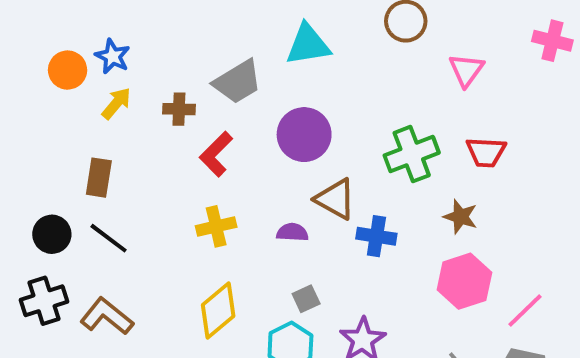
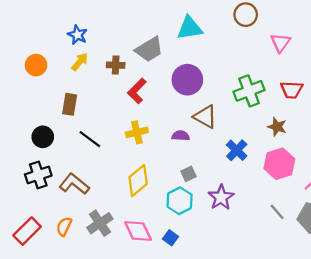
orange circle: (68, 70) -> (36, 65), moved
blue cross: (376, 236) -> (237, 150), moved, turned 35
black line: (109, 238) -> (90, 139), moved

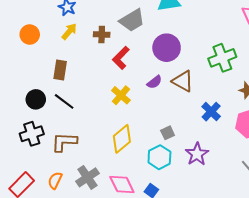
yellow cross: (137, 132) -> (121, 95), turned -36
purple semicircle: (181, 136) -> (154, 82), moved, turned 140
black line: (90, 139) -> (64, 101), moved
brown L-shape: (74, 184) -> (64, 142), turned -36

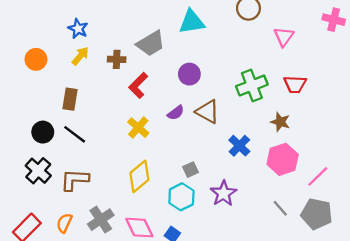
purple circle: (167, 48) -> (189, 74), size x0.7
black cross: (32, 134) -> (38, 171), turned -30

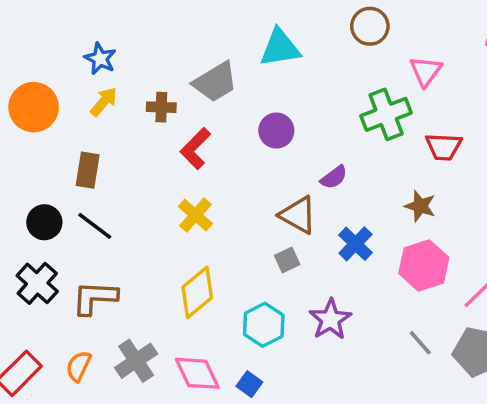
orange circle: (36, 59) -> (34, 107), size x1.4
green cross: (252, 85) -> (386, 114), moved
brown triangle: (208, 112) -> (298, 215), moved
purple semicircle: (176, 113) -> (334, 177), moved
gray square: (191, 170) -> (287, 260), moved

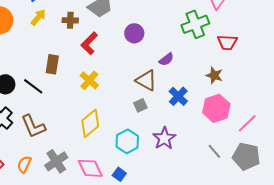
brown rectangle: (88, 170) -> (52, 64), moved
brown L-shape: (95, 298) -> (33, 126), turned -116

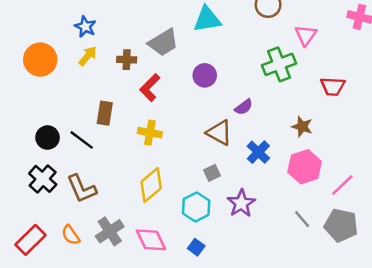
red trapezoid: (227, 42) -> (333, 86), moved
yellow cross: (89, 80) -> (150, 133), turned -30
gray square: (140, 105) -> (212, 173), moved
orange semicircle: (24, 164) -> (71, 235), turned -60
blue square: (119, 174) -> (196, 247), moved

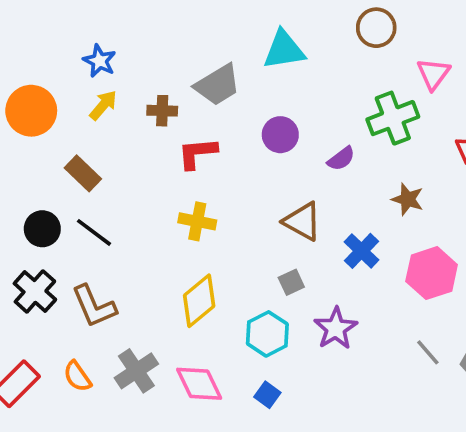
red L-shape: (150, 88) -> (197, 153), turned 40
purple semicircle: (244, 107) -> (341, 159), moved
brown rectangle: (105, 113) -> (83, 173), moved, turned -55
brown star: (302, 127) -> (408, 199), moved

